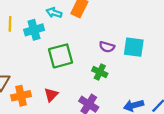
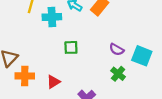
green square: (61, 56) -> (71, 47), size x0.6
green cross: (100, 72) -> (118, 74), moved

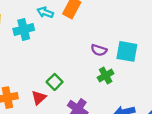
green square: (71, 47) -> (55, 82), moved, turned -32
green cross: (118, 74) -> (106, 75), turned 32

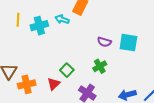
cyan arrow: (45, 12) -> (62, 19), moved
green cross: (106, 75) -> (100, 66), moved

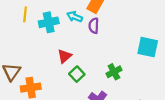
purple semicircle: (104, 42) -> (94, 26), moved, turned 72
red triangle: (54, 84) -> (64, 56), moved

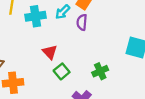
cyan arrow: (75, 17) -> (63, 12), turned -70
red triangle: (64, 56) -> (50, 52), turned -35

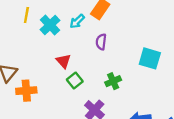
cyan cross: (35, 16) -> (50, 25), turned -36
purple semicircle: (82, 22) -> (101, 42), moved

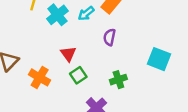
orange cross: (26, 91) -> (40, 77), moved, turned 30

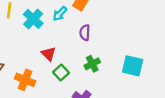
cyan square: (159, 59) -> (133, 66), moved
green cross: (118, 80) -> (92, 64), moved

